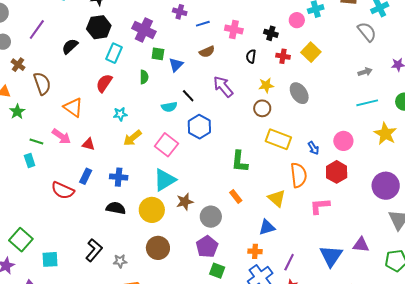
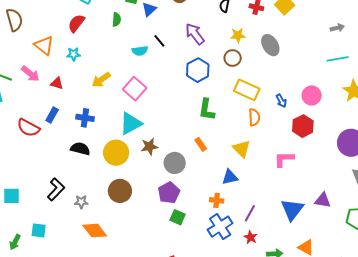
cyan star: (120, 114) -> (74, 54), moved
blue hexagon: (199, 127) -> (198, 70), moved
orange semicircle: (299, 175) -> (254, 117), moved, size x0.7

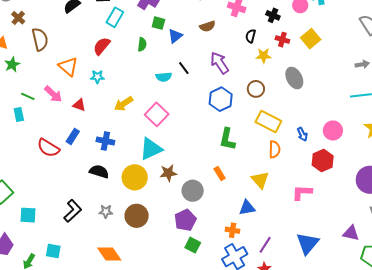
yellow star: (238, 35) -> (264, 56), moved
purple triangle: (323, 200) -> (351, 233), moved
gray star: (81, 202) -> (106, 211), moved

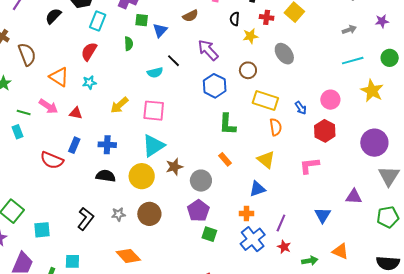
pink square: (157, 114) -> (154, 111), turned -30
purple triangle: (351, 233) -> (354, 197), moved
blue triangle: (308, 243) -> (323, 215), size x0.7

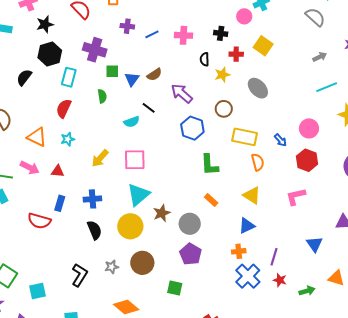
brown semicircle: (190, 16) -> (154, 74), moved
black semicircle: (106, 176) -> (94, 230), turned 66
green square: (209, 234) -> (175, 288), moved

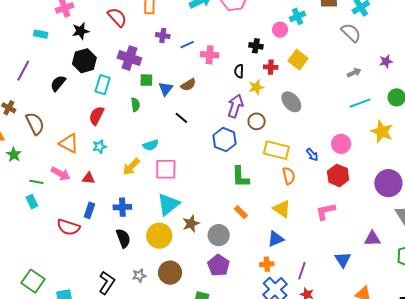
pink cross: (183, 35) -> (210, 55), moved
purple arrow: (182, 93) -> (235, 106), moved, turned 65
cyan semicircle: (132, 122) -> (151, 145), moved

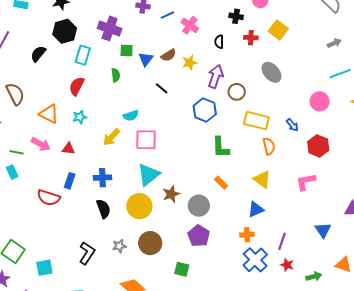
pink cross: (210, 55) -> (190, 25), turned 30
yellow star: (256, 87) -> (190, 63), moved
pink circle: (341, 144) -> (320, 101), moved

